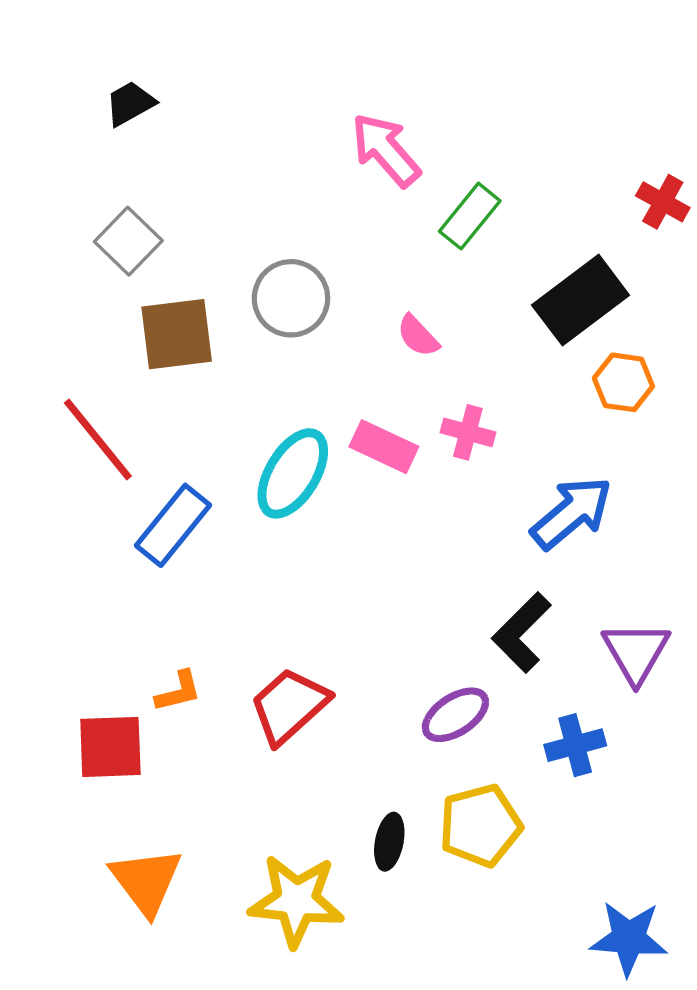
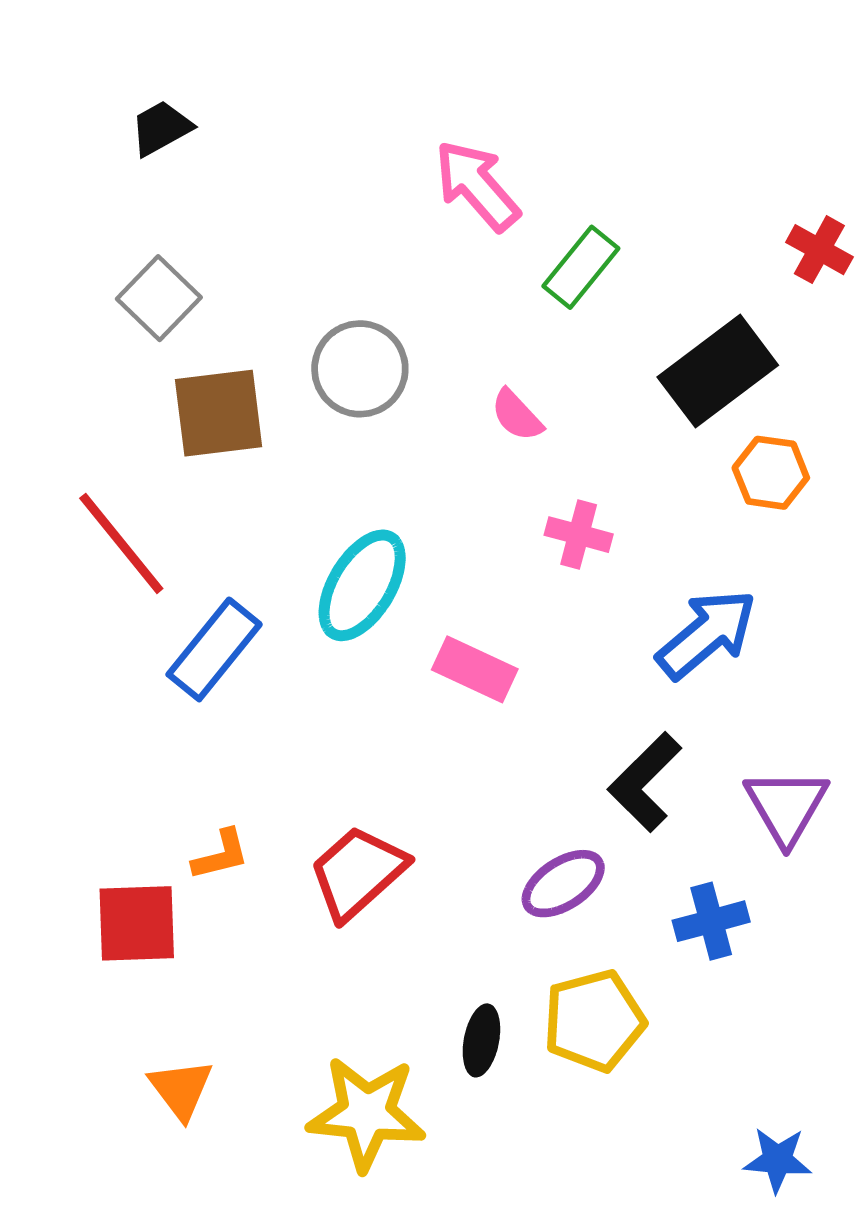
pink rectangle: (384, 447) -> (475, 669), moved
orange triangle: (146, 881) -> (181, 1089), size x0.7
blue star: (629, 938) -> (777, 1160), size x0.7

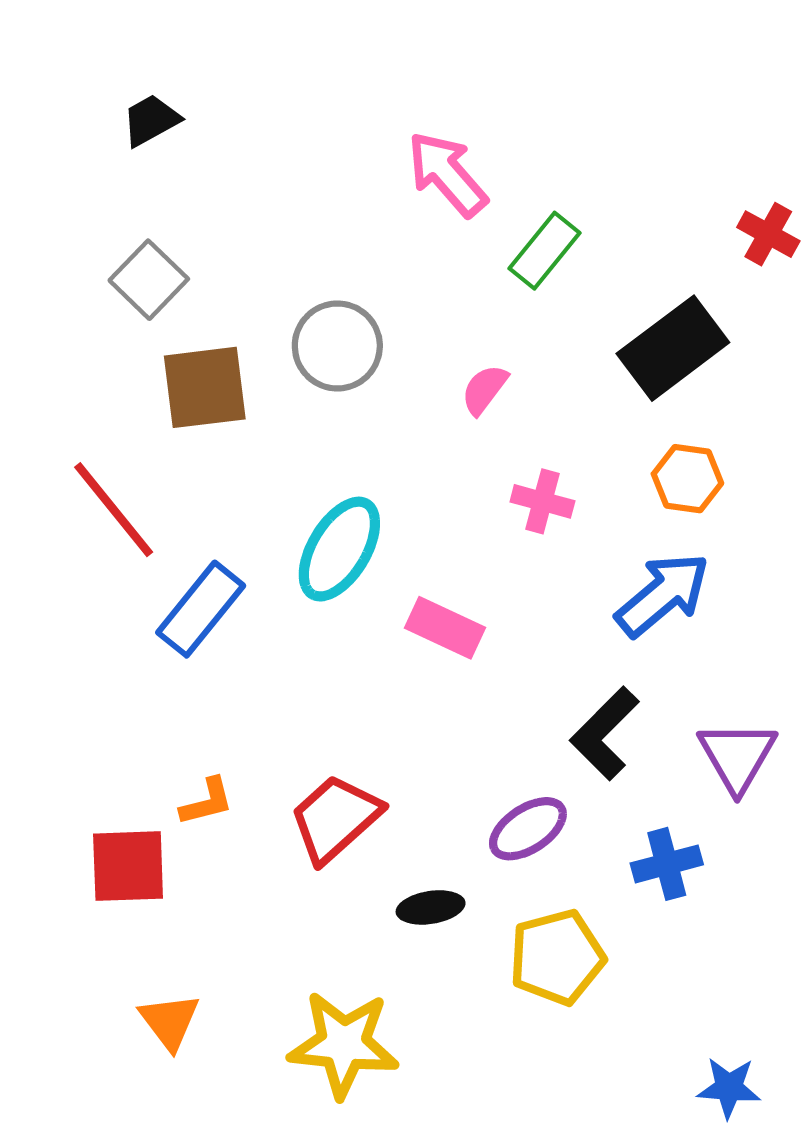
pink semicircle: (517, 415) -> (484, 389), turned 80
orange hexagon: (771, 473) -> (687, 479), moved
black ellipse: (481, 1040) -> (431, 907), moved, turned 70

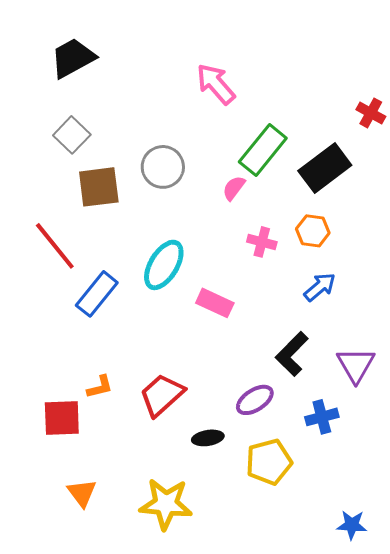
black trapezoid: (151, 120) -> (73, 58), size x1.6
green rectangle: (545, 251) -> (263, 150), moved, size x1.4
orange hexagon: (687, 479) -> (313, 231), moved
blue arrow: (663, 595) -> (320, 287), size x0.7

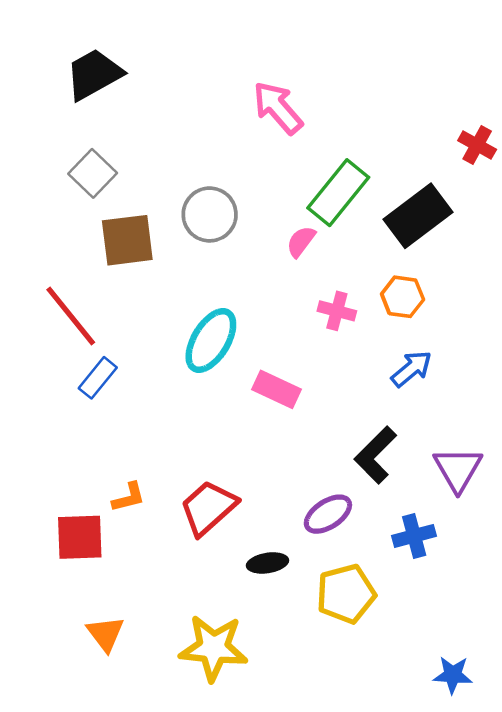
blue rectangle: (97, 294) -> (98, 378), moved, size x0.7

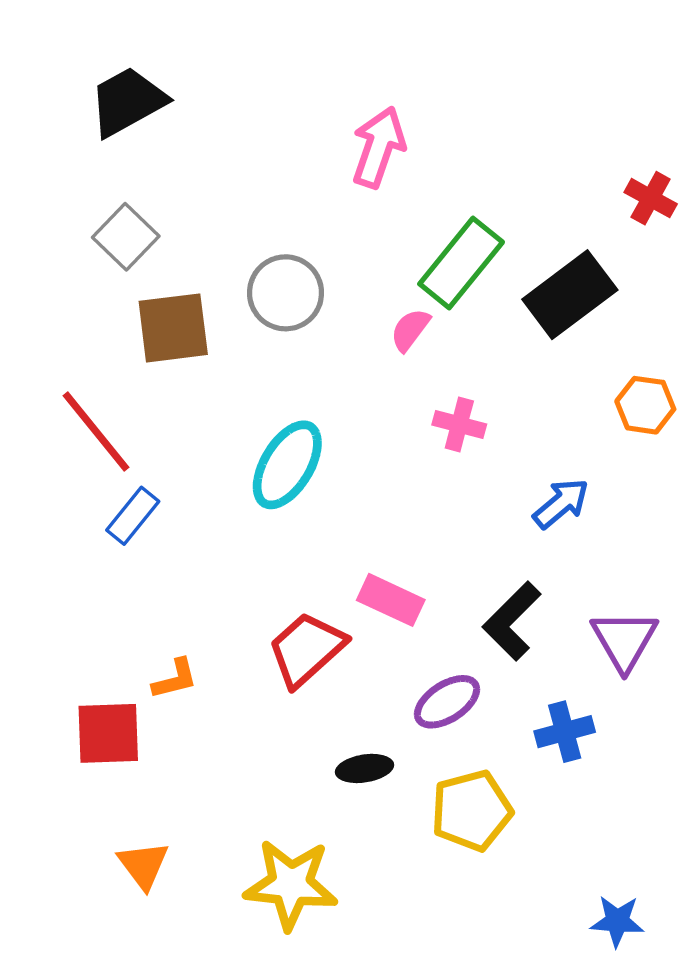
pink arrow: (278, 108) -> (379, 147), turned 60
orange hexagon: (403, 297) -> (645, 405), moved
pink rectangle: (276, 389) -> (391, 600), moved
red trapezoid: (208, 508) -> (307, 649), moved

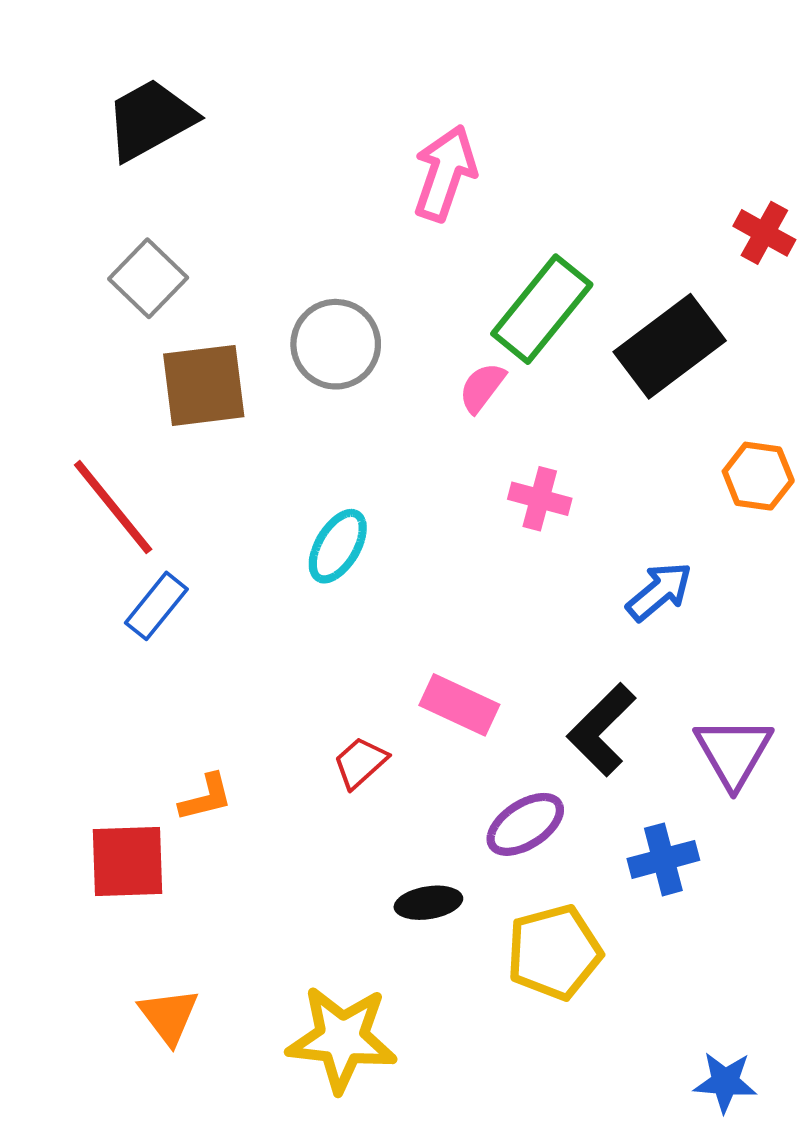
cyan ellipse: (287, 465) -> (338, 546), size x0.7
red trapezoid: (307, 649) -> (360, 763), size x0.6

